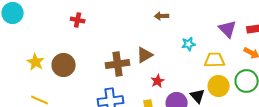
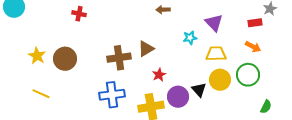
purple triangle: (228, 29) -> (214, 23), moved

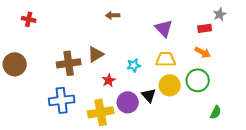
cyan star: (190, 38) -> (134, 65), moved

